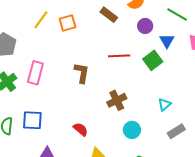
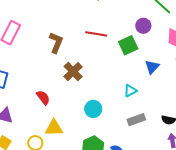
purple circle: (145, 26) -> (143, 26), moved
blue triangle: (167, 41) -> (152, 67), moved
brown cross: (117, 100) -> (73, 72), moved, turned -30

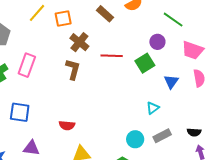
brown cross: (73, 72) -> (79, 42), moved
red semicircle: (43, 98) -> (67, 125), turned 140
cyan circle: (93, 109) -> (135, 139), moved

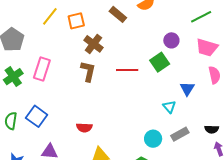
green line: (173, 20) -> (201, 17), moved, turned -60
red line: (112, 56) -> (127, 70), moved
blue triangle: (171, 82) -> (187, 89), moved
cyan triangle: (153, 108) -> (169, 107), turned -32
blue square: (20, 112) -> (37, 116), turned 30

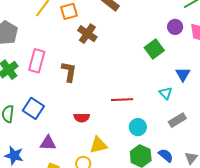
purple circle: (171, 40) -> (175, 27), moved
red line: (127, 70) -> (122, 100), moved
brown L-shape: (88, 71) -> (69, 72), moved
cyan circle: (153, 139) -> (138, 127), moved

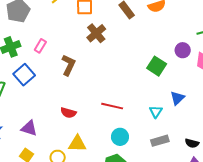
green square: (154, 49) -> (157, 66), turned -36
pink rectangle: (37, 61) -> (40, 46), size x0.6
blue square: (33, 108) -> (24, 75), moved

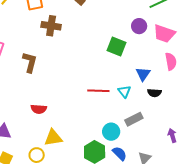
brown cross: (96, 33) -> (51, 26), turned -30
red line: (112, 106) -> (98, 91), moved
cyan circle: (120, 137) -> (111, 132), moved
black semicircle: (192, 143) -> (154, 93), moved

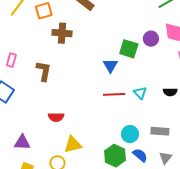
purple circle: (139, 26) -> (151, 39), moved
blue triangle: (143, 74) -> (110, 66), moved
gray rectangle: (134, 119) -> (160, 131), moved, turned 36

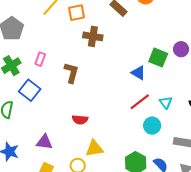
blue triangle: (110, 66) -> (138, 73), turned -35
red line: (114, 94) -> (140, 102), turned -40
cyan circle: (130, 134) -> (152, 126), moved

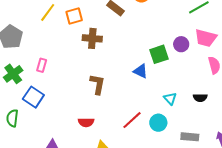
green square: (158, 58) -> (159, 54), turned -36
brown L-shape: (71, 73) -> (98, 84), moved
red line: (140, 102) -> (132, 120), moved

